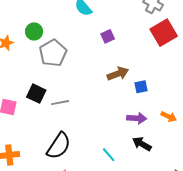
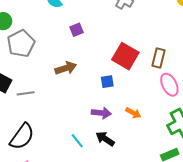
red square: (164, 33) -> (125, 56), moved, turned -32
brown arrow: (118, 74) -> (66, 68), moved
cyan line: (109, 155) -> (77, 141), moved

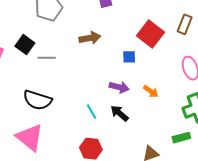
brown rectangle: (158, 58) -> (185, 24), moved
black semicircle: (22, 137) -> (37, 100), turned 64

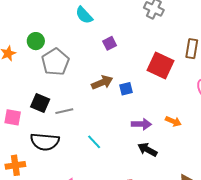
blue square: (129, 57) -> (126, 89), moved
black semicircle: (37, 100) -> (45, 142), moved
cyan line: (92, 111) -> (94, 142), moved

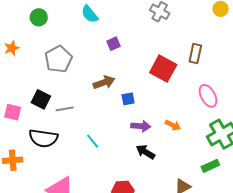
green circle: (36, 41) -> (39, 17), moved
blue square: (126, 89) -> (128, 99), moved

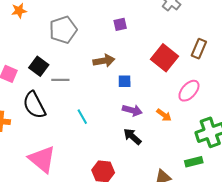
pink ellipse: (208, 96) -> (189, 91), moved, turned 60
black semicircle: (43, 138) -> (34, 105), turned 44

